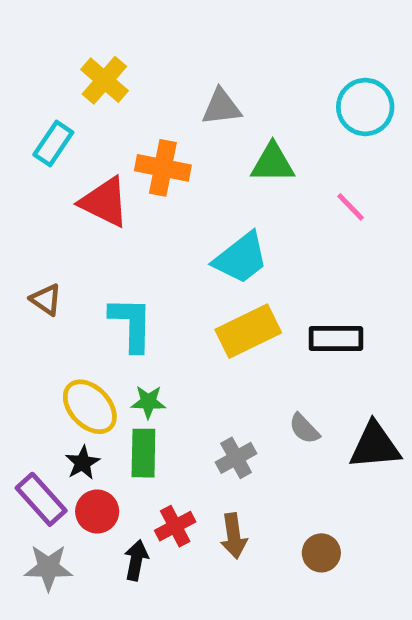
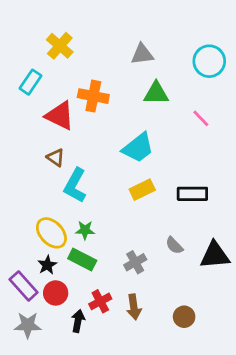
gray triangle: (221, 107) -> (142, 54), moved
brown triangle: (46, 299) -> (56, 158), moved
cyan L-shape: (131, 324) -> (75, 185), turned -152
yellow rectangle: (248, 331) -> (142, 190), size x0.7
green rectangle: (143, 453) -> (82, 259), turned -64

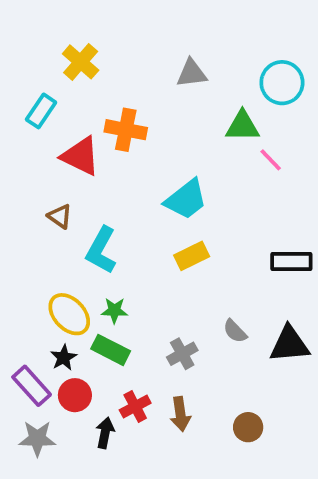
green triangle: (156, 93) -> (242, 126), moved
brown triangle: (56, 158) -> (60, 216), moved
black rectangle: (192, 194) -> (291, 262), moved

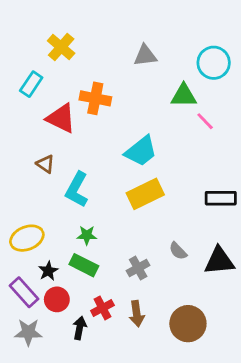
yellow rectangle: (192, 256) -> (145, 194), size x1.4
yellow ellipse: (69, 314) -> (27, 238), moved, turned -68
brown circle: (248, 427) -> (188, 324), size x1.6

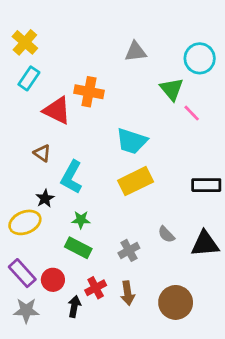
yellow cross: (61, 47) -> (25, 42), moved
green triangle: (184, 96) -> (172, 89), turned 50
cyan trapezoid: (141, 151) -> (132, 141), turned 56
black star: (48, 271) -> (45, 198), moved

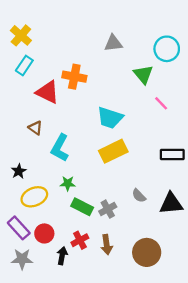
pink line: (192, 113) -> (161, 103), moved
black star: (45, 198) -> (19, 171), moved
yellow ellipse: (25, 222) -> (34, 197), moved
green rectangle: (78, 248) -> (82, 207), moved

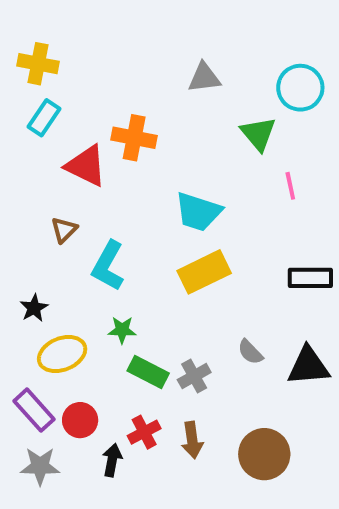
yellow cross: (21, 35) -> (38, 64), turned -30
pink line: (161, 103) -> (290, 186), turned 32
brown triangle: (35, 128) -> (64, 230), turned 40

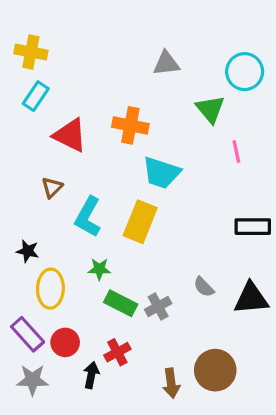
orange cross: (134, 138) -> (130, 125), moved
yellow rectangle: (204, 272) -> (140, 222), moved, turned -42
black star: (34, 308) -> (28, 251), turned -30
yellow ellipse: (62, 354) -> (50, 289), turned -66
brown arrow: (192, 440) -> (171, 383), moved

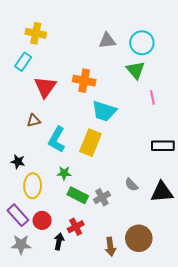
yellow cross: (31, 52) -> (36, 33), moved
cyan circle: (245, 72) -> (142, 43), moved
red triangle: (70, 135) -> (45, 87), turned 40
brown triangle: (52, 187) -> (34, 121), turned 32

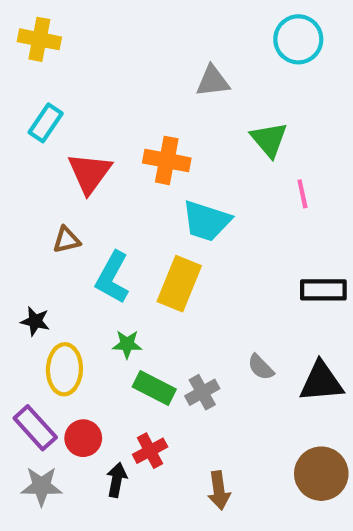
yellow cross: (36, 33) -> (39, 39), moved
cyan circle: (142, 43) -> (298, 39), moved
brown circle: (139, 238) -> (321, 474), moved

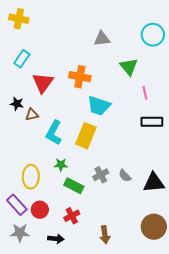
cyan circle: (298, 39) -> (153, 35), moved
black rectangle: (323, 290) -> (152, 122), moved
black star: (35, 321) -> (17, 104), moved
gray cross: (202, 392) -> (101, 175), moved
black arrow: (117, 480) -> (56, 239), moved, turned 84

